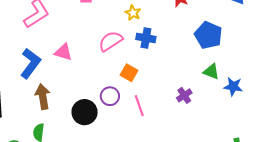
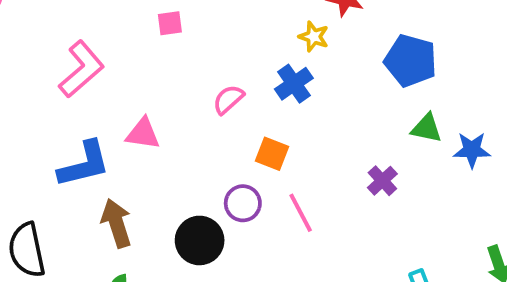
yellow star: (133, 13) -> (314, 37), moved
blue cross: (146, 38) -> (294, 84), turned -36
pink semicircle: (111, 41) -> (228, 99), size x0.7
blue L-shape: (30, 63) -> (84, 164), turned 48

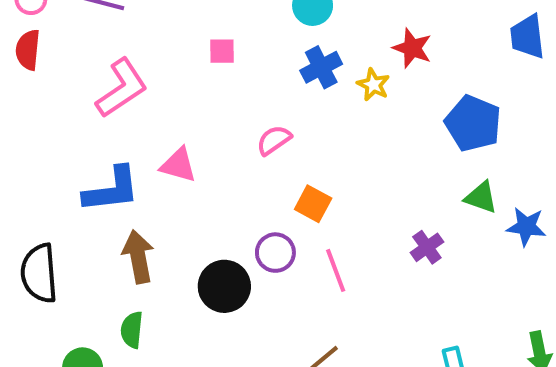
blue cross: (294, 84) -> (321, 67), moved

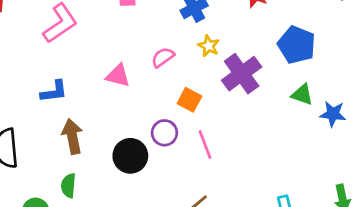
yellow star: (373, 85) -> (209, 46), moved
pink triangle: (178, 165) -> (118, 76), moved
blue L-shape: (112, 190) -> (54, 92), size x0.7
purple cross: (427, 247) -> (242, 74), moved, size x1.8

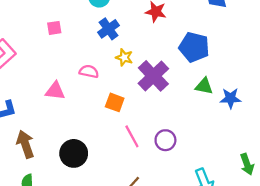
pink semicircle: (163, 57) -> (89, 71), turned 54
purple circle: (164, 133) -> (165, 140), moved

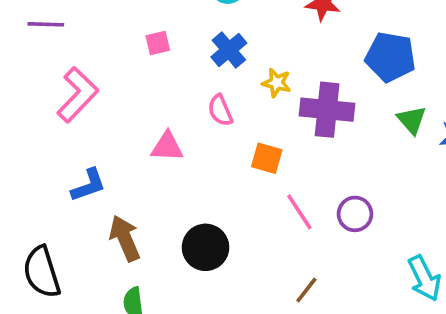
blue cross: (109, 29) -> (229, 50), moved
pink semicircle: (89, 71) -> (220, 110), turned -120
purple cross: (153, 76) -> (327, 110), turned -36
green triangle: (204, 86) -> (412, 120), turned 42

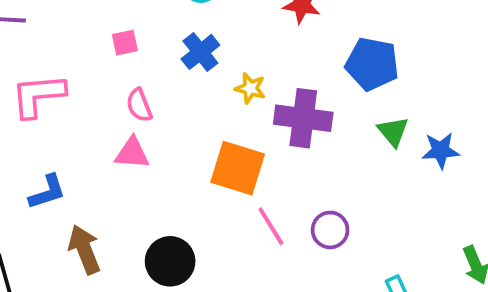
pink L-shape: (78, 95) -> (38, 95), turned -140
pink semicircle: (220, 110) -> (139, 105), moved
orange square: (267, 158) -> (238, 168), size x1.6

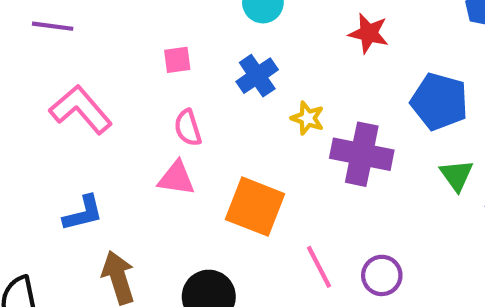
pink L-shape: (38, 95) -> (81, 110), turned 50
orange square: (238, 168) -> (255, 207), moved

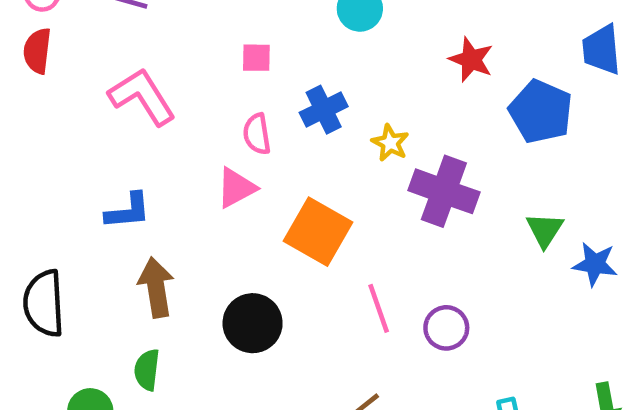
blue cross: (257, 76) -> (324, 110), moved
blue pentagon: (439, 102) -> (541, 112), moved
pink triangle: (176, 178) -> (236, 188), turned -45

